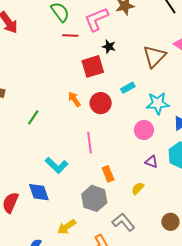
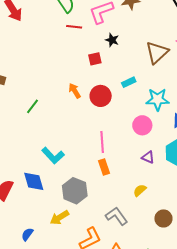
red square: (93, 66) -> (95, 59), size x0.6
pink line: (90, 143) -> (102, 142), moved
yellow semicircle: (138, 188) -> (140, 190), moved
gray hexagon: (94, 198) -> (75, 191), moved

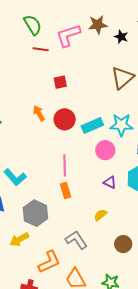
black star: (112, 40) -> (121, 37), moved
cyan rectangle: (129, 82) -> (92, 126), moved, size x1.5

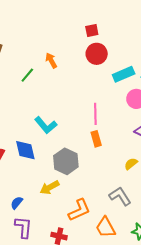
orange arrow: (39, 113) -> (51, 60), moved
red circle: (65, 119) -> (97, 54), moved
gray L-shape: (76, 240) -> (120, 196), moved

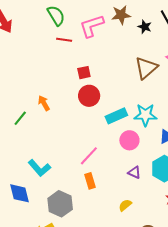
pink line: (95, 114) -> (89, 156), turned 45

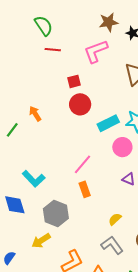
pink L-shape: (92, 26) -> (96, 51), moved
yellow semicircle: (125, 205) -> (115, 219), moved

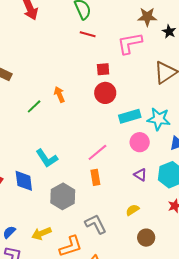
yellow semicircle: (115, 219) -> (132, 210), moved
yellow arrow: (41, 241) -> (41, 233), moved
gray L-shape: (112, 245) -> (96, 224), moved

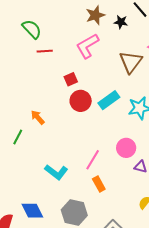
cyan rectangle: (130, 116) -> (109, 100), moved
pink circle: (140, 142) -> (126, 148), moved
cyan L-shape: (47, 158) -> (56, 172), moved

